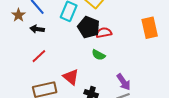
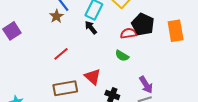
brown star: (18, 15) -> (57, 16), moved
black pentagon: (89, 27) -> (143, 24), moved
black arrow: (37, 29) -> (91, 28), moved, turned 40

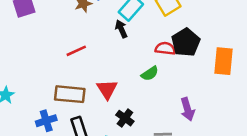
green semicircle: (122, 56) -> (150, 74), turned -80
purple arrow: (146, 85) -> (188, 109), moved

